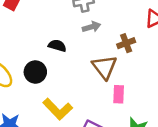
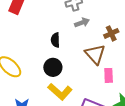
black semicircle: (57, 46) -> (55, 40), turned -104
black circle: (35, 72) -> (53, 67), moved

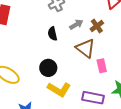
gray arrow: (82, 23) -> (76, 24), moved
black semicircle: (55, 40) -> (53, 34), moved

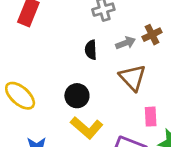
brown cross: (97, 26) -> (152, 35), moved
pink rectangle: (102, 66) -> (151, 117), moved

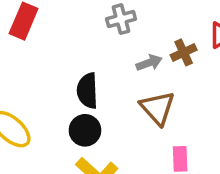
black semicircle: (91, 50) -> (87, 91), moved, size x1.4

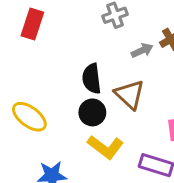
brown triangle: (157, 108) -> (130, 94), moved

